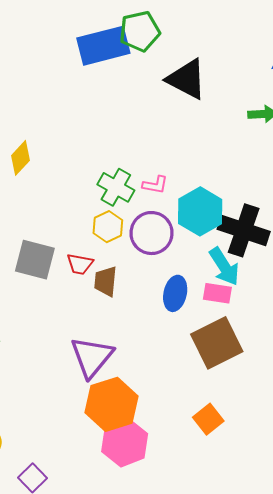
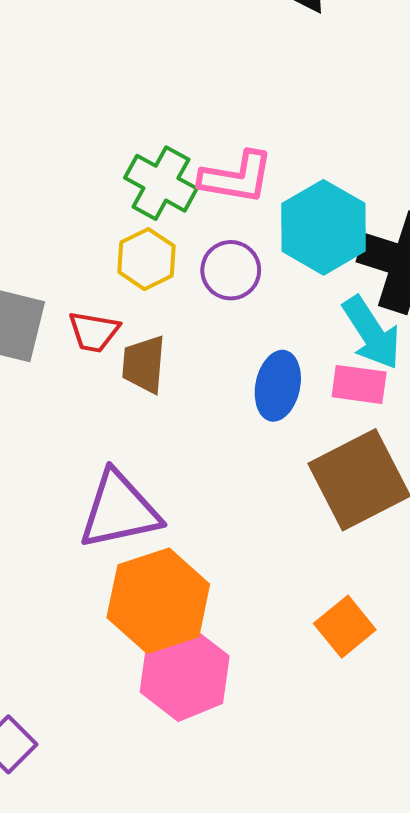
pink L-shape: (155, 185) -> (236, 177), size x1.5
purple circle: (152, 233) -> (231, 270), size x0.7
purple triangle: (92, 357) -> (119, 510), turned 39

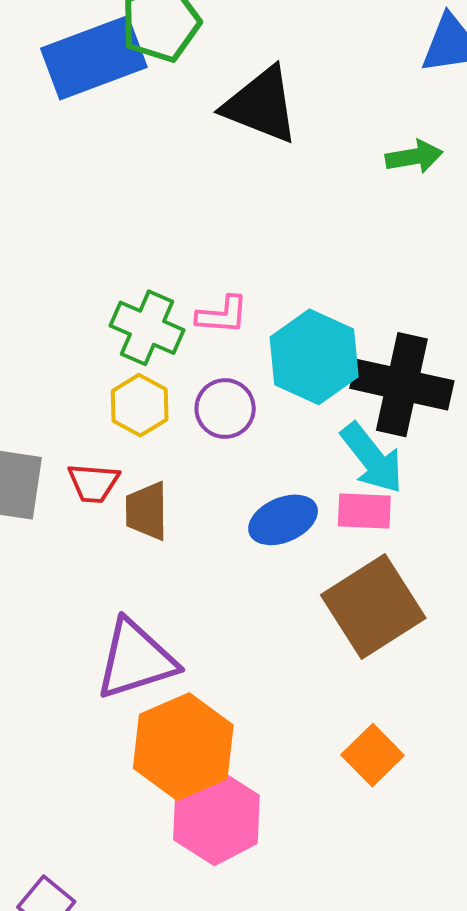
pink L-shape: (236, 177) -> (222, 315), size x0.7
blue ellipse: (278, 386) -> (283, 520), turned 60

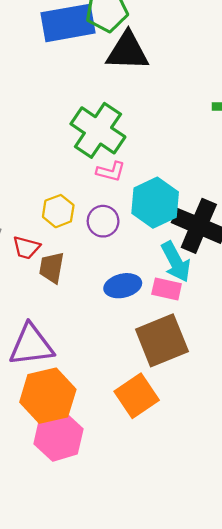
black triangle: (261, 105) -> (127, 51), moved, turned -30
green cross: (147, 328) -> (98, 130), moved, size x1.4
orange square: (373, 755) -> (137, 396), moved, size x1.4

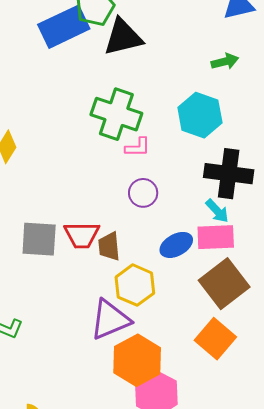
cyan hexagon: (155, 203) -> (200, 115), moved
yellow hexagon: (58, 211) -> (135, 285), moved, size x1.4
red trapezoid: (26, 248) -> (82, 235), size x1.4
cyan arrow: (176, 262) -> (217, 211), size x0.7
pink rectangle: (167, 289) -> (216, 237), size x1.4

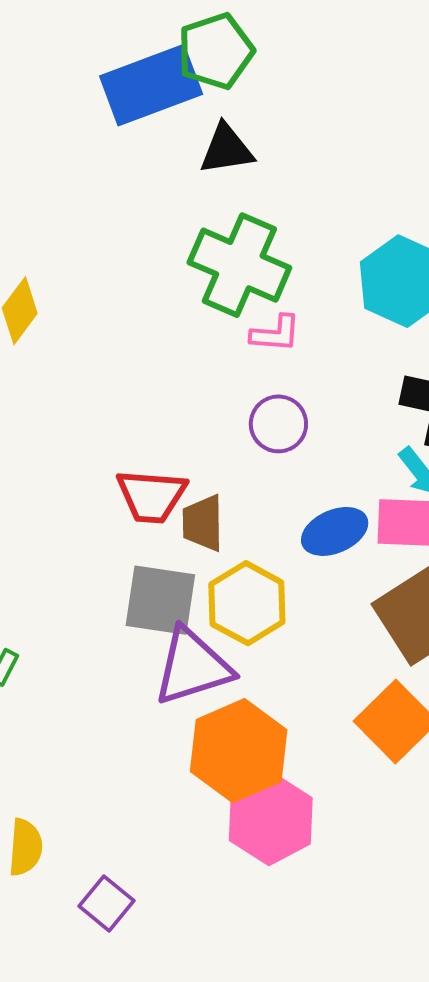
black triangle: (123, 37) -> (226, 149), moved, size x0.7
gray square: (39, 239) -> (160, 600), moved

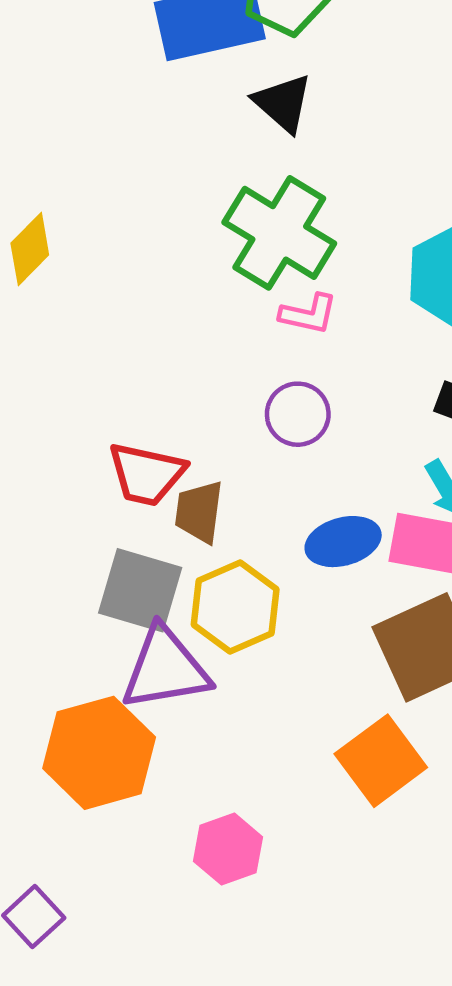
black triangle: (226, 149) -> (283, 103), turned 42
orange hexagon: (239, 751) -> (99, 753), moved
pink hexagon: (271, 819) -> (228, 849), size x0.7

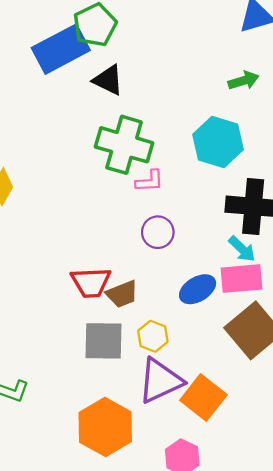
brown trapezoid: (199, 512) -> (122, 294), turned -104
yellow hexagon: (235, 607) -> (153, 336), size x0.7
purple triangle: (165, 669) -> (160, 381), moved
orange square: (381, 761) -> (203, 397), moved

